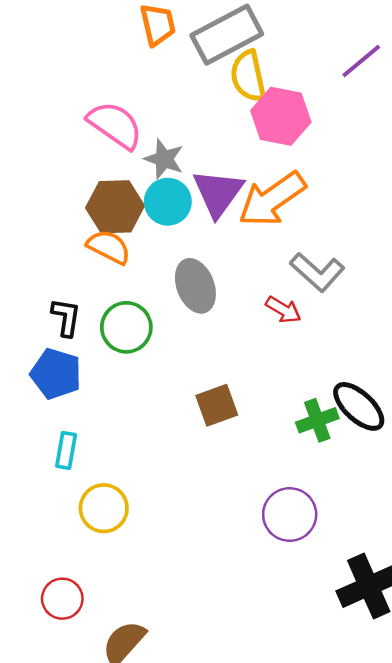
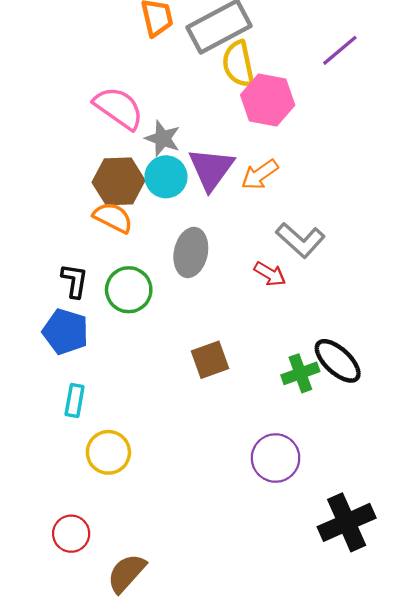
orange arrow: (272, 199) -> (260, 175), size x0.6
gray ellipse: (195, 286) -> (191, 252), turned 33

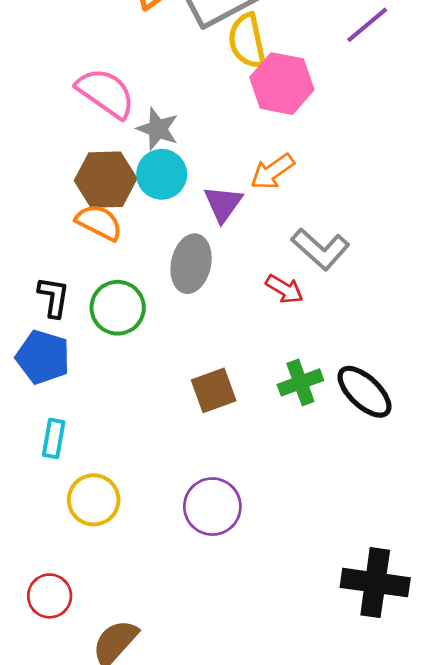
purple triangle: (211, 169) -> (223, 204), moved, size x0.7
green cross: (300, 373) -> (300, 382), moved
purple circle: (276, 458) -> (212, 507), moved
black cross: (347, 522) -> (375, 583), turned 32

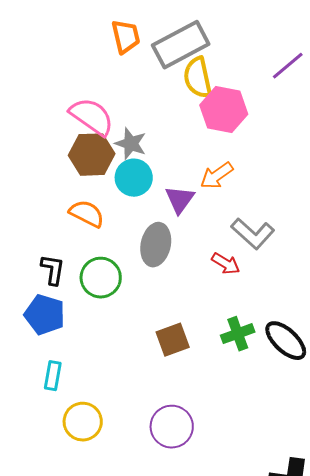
brown hexagon: (106, 180) -> (92, 155), moved

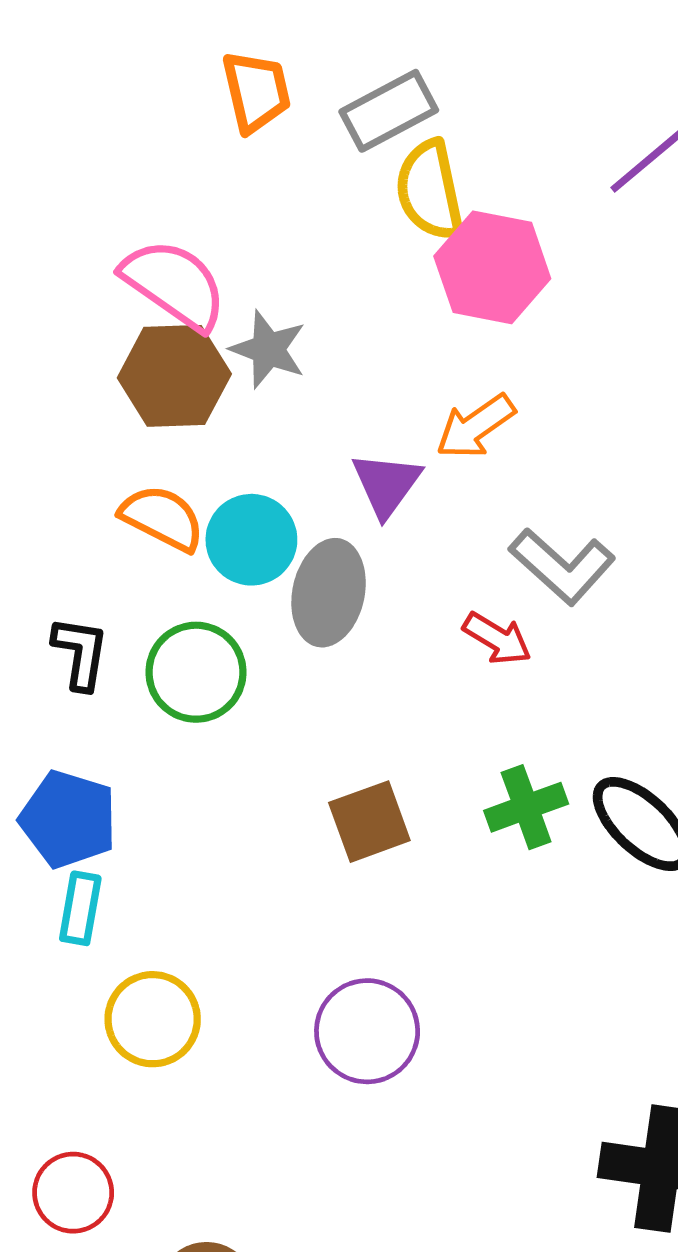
gray rectangle: (181, 45) -> (389, 111), size x0.7
cyan circle: (134, 178) -> (251, 540), moved
blue pentagon: (45, 315) -> (68, 819), moved

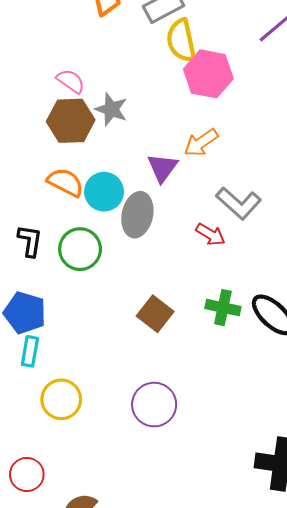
pink semicircle: (174, 284) -> (71, 81), size x0.6
green cross: (526, 807) -> (223, 308), turned 32
brown square: (369, 822) -> (155, 314), turned -32

